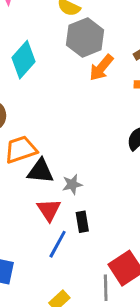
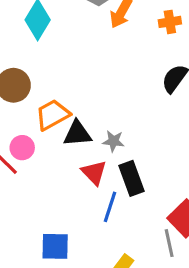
gray star: (72, 184) -> (113, 141), turned 30
black rectangle: (82, 222) -> (131, 178), size x1.5

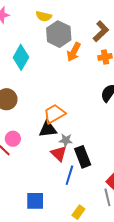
orange trapezoid: (53, 115) -> (54, 114), moved
gray star: (113, 141) -> (66, 140), moved

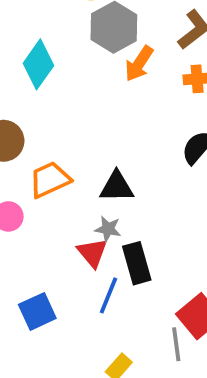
orange trapezoid: (54, 114) -> (50, 180), moved
black triangle: (48, 129) -> (117, 187), moved
blue square: (35, 201) -> (37, 311), moved, turned -30

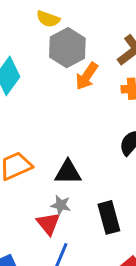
black rectangle: (137, 263) -> (109, 217), moved

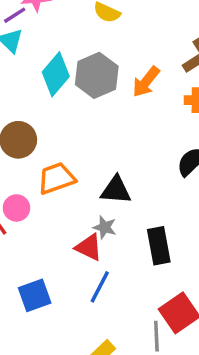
gray hexagon: (67, 48) -> (97, 75), moved
red triangle: (48, 224) -> (89, 247), turned -30

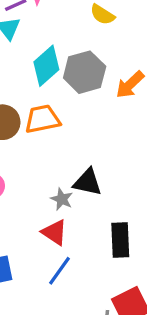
orange trapezoid: (56, 178) -> (42, 119), moved
gray star: (105, 227) -> (62, 199), moved

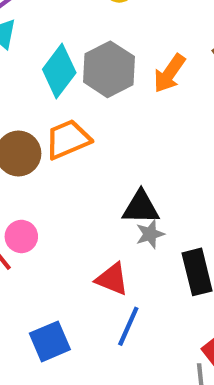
gray star: (62, 199) -> (150, 234), moved, turned -30

